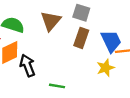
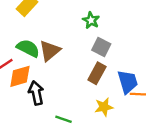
brown triangle: (51, 21) -> (50, 51), moved
yellow star: (105, 68) -> (104, 107), moved

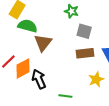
green semicircle: (28, 48) -> (28, 26), moved
brown rectangle: (97, 73) -> (85, 53), turned 66

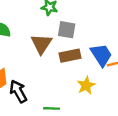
brown triangle: (43, 43) -> (41, 44), moved

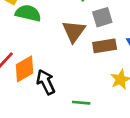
gray square: (67, 30) -> (102, 17), turned -30

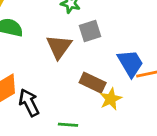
brown rectangle: (105, 46) -> (93, 83), moved, turned 35

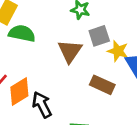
yellow star: (111, 99) -> (118, 51), moved, turned -30

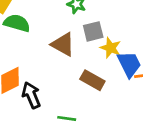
brown triangle: (70, 51) -> (63, 44), turned -40

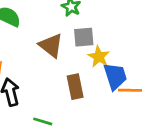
brown rectangle: (92, 80) -> (75, 87), turned 40

